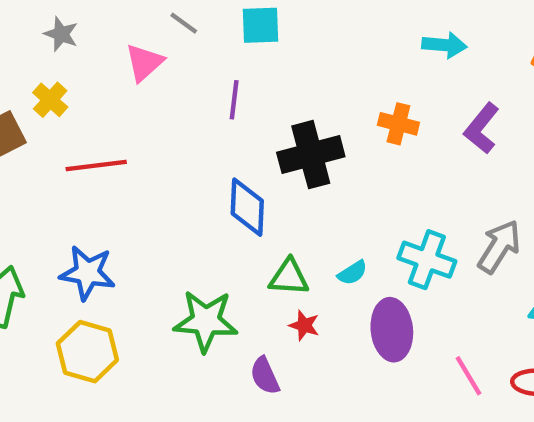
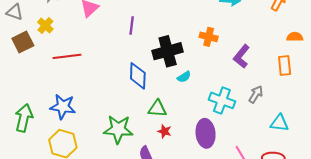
purple L-shape: (482, 128) -> (241, 56), moved
gray arrow: (499, 246) -> (256, 94), size x0.7
cyan semicircle: (352, 273) -> (184, 77), moved

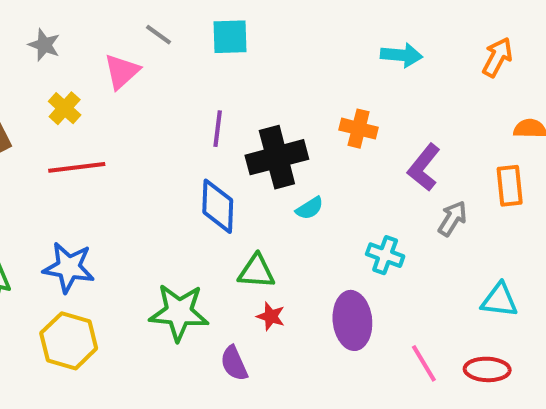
yellow cross: (45, 26) -> (65, 108), moved
purple line: (132, 26) -> (218, 129), moved
gray arrow: (256, 94) -> (452, 218), moved
cyan cross: (222, 100) -> (385, 255), size x0.7

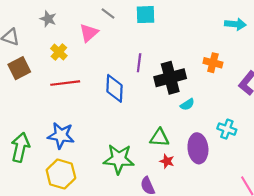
blue diamond: (218, 206) -> (114, 88), moved
purple ellipse: (352, 320) -> (198, 148), moved

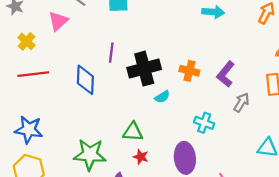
orange cross: (213, 63) -> (189, 71), moved
purple ellipse: (198, 148) -> (185, 158), moved

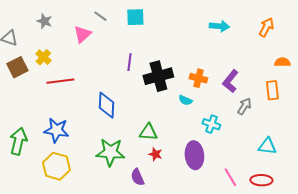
yellow cross: (27, 41) -> (43, 57), moved
blue diamond: (85, 80) -> (106, 105), moved
cyan semicircle: (162, 97) -> (185, 100), moved, turned 56

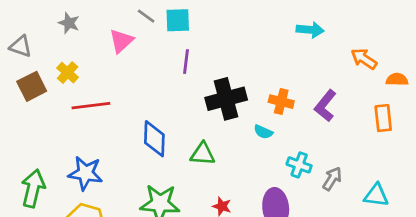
cyan square: (135, 17) -> (178, 20), moved
orange arrow: (266, 27) -> (364, 59), moved, turned -84
purple line: (129, 62) -> (186, 62), moved
gray arrow: (244, 106) -> (332, 179), moved
green triangle: (148, 132) -> (203, 154), moved

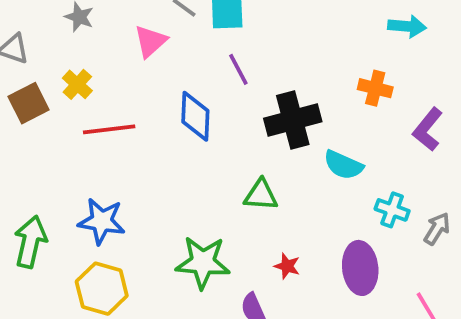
purple line: (186, 62) -> (238, 69), turned -35
orange cross: (281, 102) -> (375, 88), moved
cyan semicircle: (263, 132) -> (343, 165), size x1.5
blue diamond: (154, 139) -> (195, 116), moved

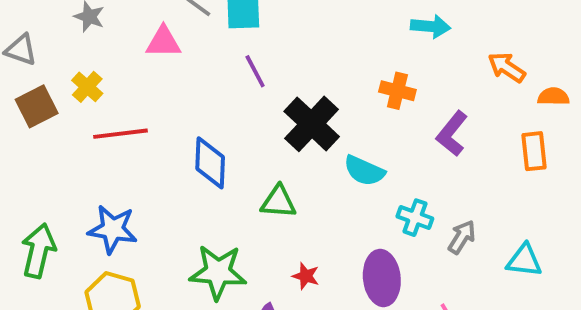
pink triangle: (150, 41) -> (163, 42), turned 42
blue diamond: (195, 116) -> (210, 163), moved
black cross: (293, 120) -> (312, 124), turned -32

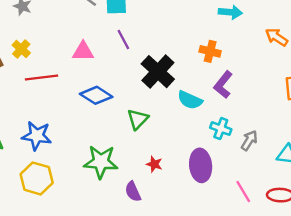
pink triangle: (163, 42) -> (83, 51), moved
purple L-shape: (452, 134) -> (223, 85), moved
blue diamond: (210, 163) -> (96, 95), turned -60
green triangle: (278, 202) -> (138, 119), turned -50

